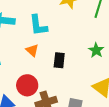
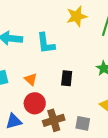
orange triangle: (32, 50) -> (31, 79), moved

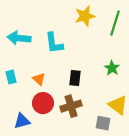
brown cross: (54, 120) -> (71, 106), moved
gray square: (83, 123) -> (103, 123), moved

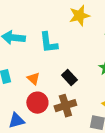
black rectangle: (75, 78) -> (69, 78), turned -49

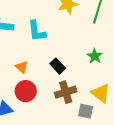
brown cross: (65, 106) -> (66, 92), moved

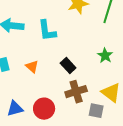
red circle: (26, 91) -> (44, 109), moved

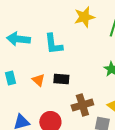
black rectangle: (68, 66) -> (61, 79), moved, turned -42

